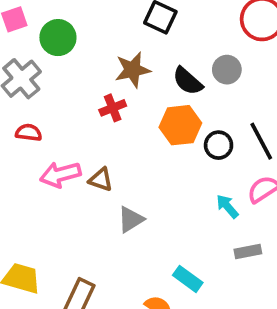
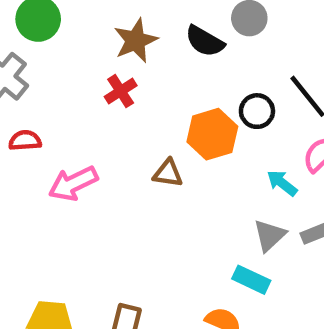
orange hexagon: (180, 125) -> (212, 134), moved
brown triangle: (101, 180) -> (168, 173), moved
gray triangle: (131, 220) -> (270, 235), moved

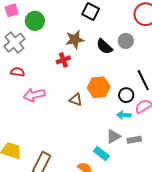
black circle: (257, 111) -> (126, 95), moved
cyan arrow: (282, 183) -> (124, 115), turned -48

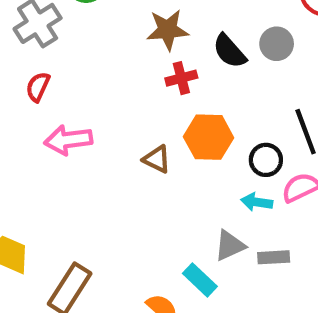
red cross: (63, 60) -> (181, 78), moved
red semicircle: (18, 72) -> (38, 87), turned -80

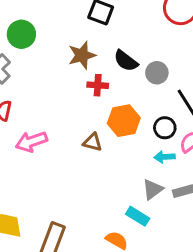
gray circle: (277, 44) -> (157, 73), moved
red cross: (181, 78) -> (98, 85), turned 30

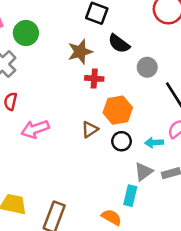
black semicircle: (126, 61) -> (119, 44), moved
black circle: (165, 128) -> (122, 141), moved
brown triangle: (93, 142) -> (90, 129), turned -48
cyan rectangle: (138, 216) -> (130, 196), turned 72

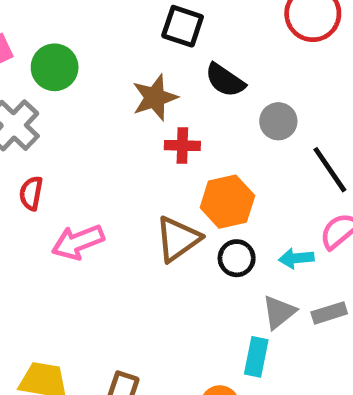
brown triangle: (90, 129) -> (178, 239), size x1.5

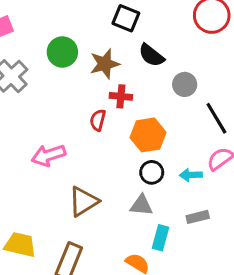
green circle: (55, 67) -> (62, 52), moved
red semicircle: (31, 193) -> (98, 120), moved
brown triangle: (178, 239) -> (83, 202), moved
gray triangle: (279, 312) -> (141, 205), moved, turned 40
gray rectangle: (329, 313) -> (198, 217), moved

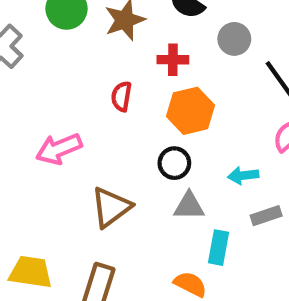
red cross: (121, 96) -> (173, 60), moved
black circle: (152, 172) -> (174, 163), moved
cyan arrow: (191, 175) -> (243, 175), moved

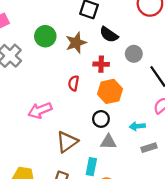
cyan rectangle: (218, 248) -> (91, 167), moved

